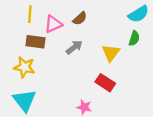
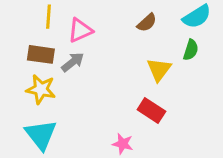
brown semicircle: (80, 18) -> (147, 23), moved
brown rectangle: (36, 42) -> (41, 54), moved
gray arrow: (74, 47) -> (73, 62), moved

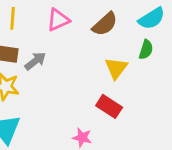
brown semicircle: (147, 23) -> (105, 24), size x1.4
pink triangle: (80, 30) -> (58, 20), moved

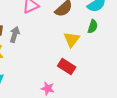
gray arrow: (35, 61) -> (15, 34), turned -35

